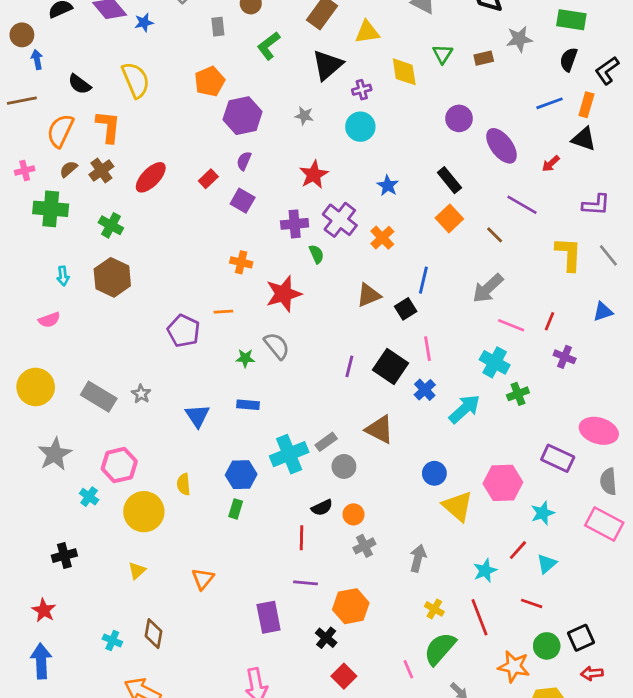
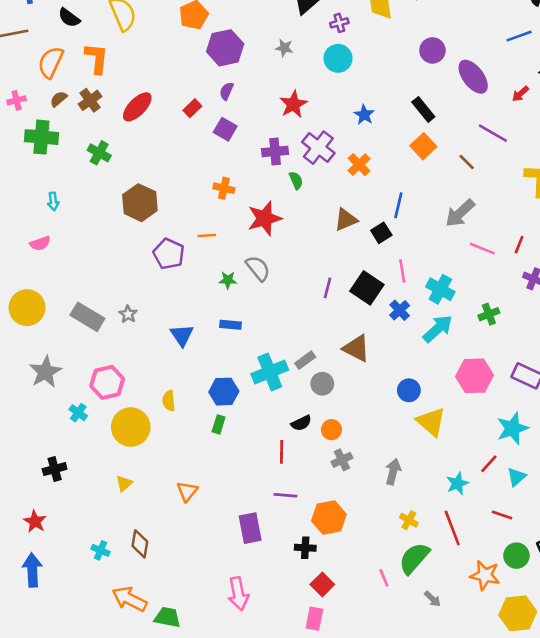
brown hexagon: (112, 277) -> (140, 203), moved
cyan cross: (495, 362) -> (440, 289), moved
pink hexagon: (503, 483) -> (474, 376), moved
cyan star: (543, 513) -> (513, 428), size x1.4
black cross: (326, 638) -> (305, 548), turned -36

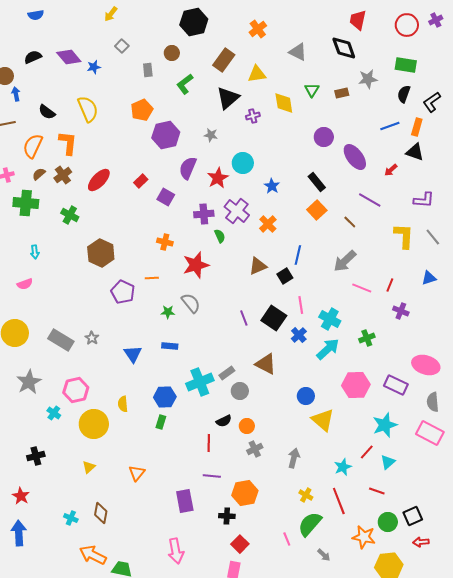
cyan circle: (338, 58) -> (243, 163), moved
purple semicircle: (226, 91) -> (188, 168), moved, size x1.6
purple line: (328, 288) -> (244, 318), turned -35

